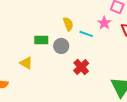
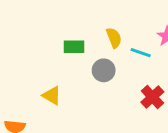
green rectangle: (41, 40) -> (74, 47), moved
red cross: (81, 67) -> (152, 97), moved

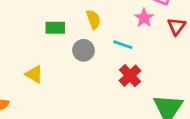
cyan line: (141, 53) -> (123, 45), moved

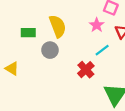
yellow semicircle: (93, 19) -> (58, 26), size x1.5
cyan line: (123, 45) -> (102, 50), moved, turned -56

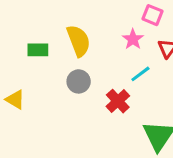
gray circle: (50, 50) -> (79, 81), moved

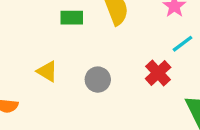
gray circle: (79, 81) -> (98, 80), moved

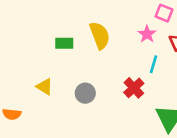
cyan line: (182, 44) -> (154, 64), turned -36

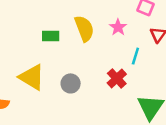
pink star: (147, 34) -> (118, 27), moved
yellow triangle: (45, 87) -> (32, 77), size x1.6

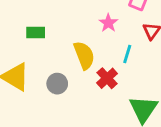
yellow semicircle: (84, 29) -> (84, 55), moved

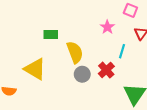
yellow semicircle: (84, 55) -> (75, 52), moved
gray circle: (57, 84) -> (82, 74), moved

